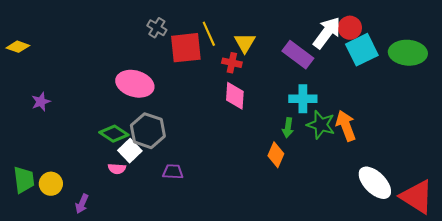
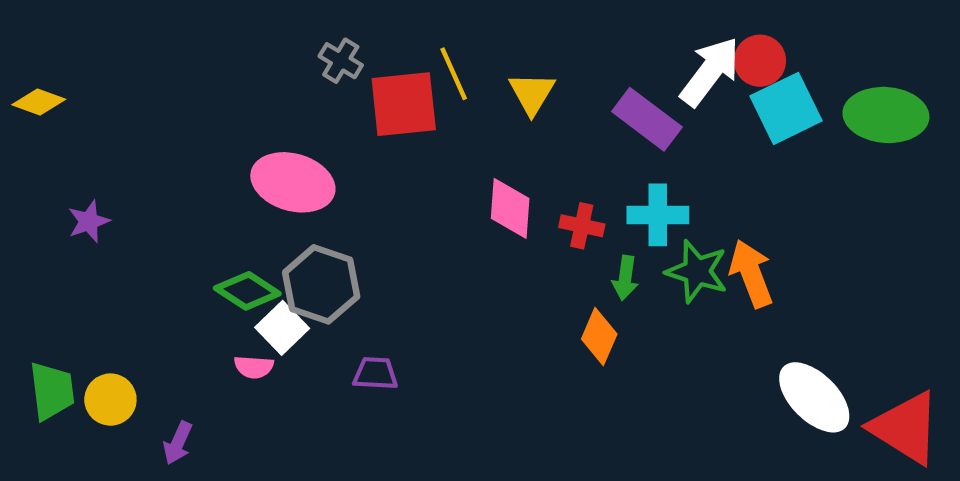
red cross: (232, 63) -> (582, 226), moved

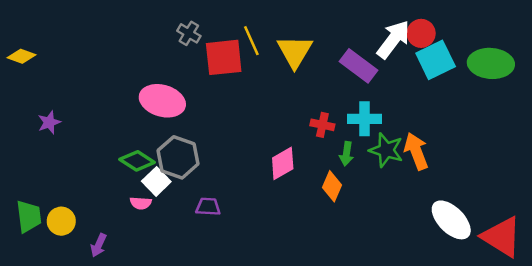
yellow triangle: (532, 93) -> (295, 51), size x1.4
pink diamond: (510, 208) -> (283, 163), moved, turned 56

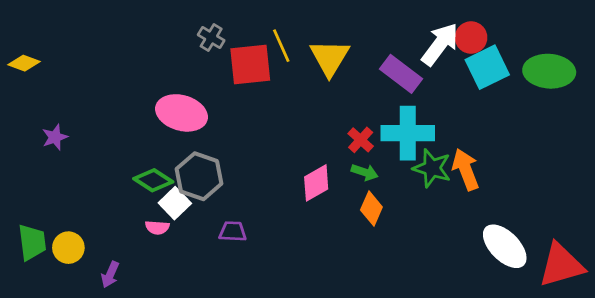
cyan cross: (365, 119) -> (408, 133), size x1.4
red cross: (322, 125) -> (361, 140), turned 30
green arrow: (346, 154) -> (365, 172), moved, turned -80
red triangle: (502, 237) -> (561, 265), turned -48

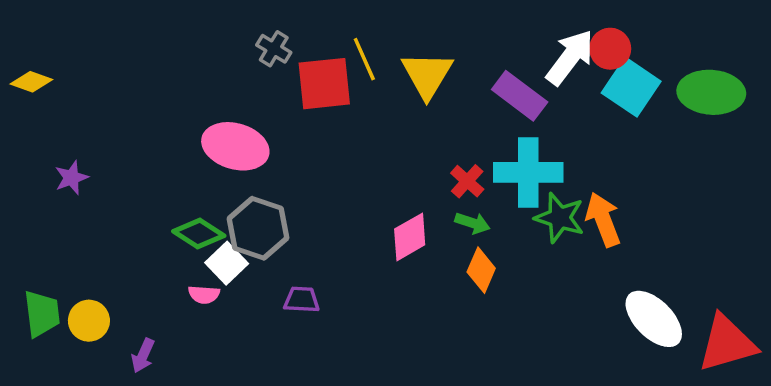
cyan square: (487, 67) -> (631, 87), turned -30

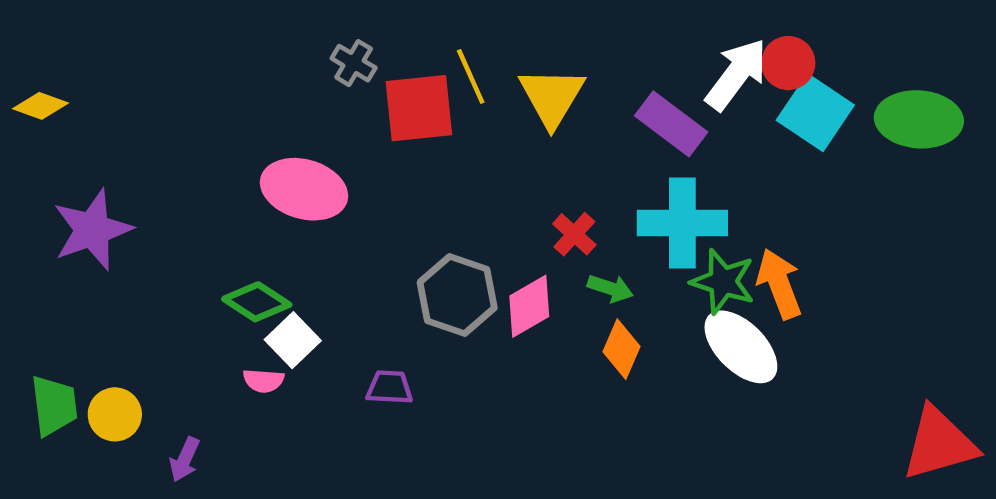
purple star: (71, 178) -> (92, 230), size x1.8
red cross: (467, 181) -> (574, 234), moved
gray hexagon: (258, 228) -> (457, 295), moved
white ellipse: (654, 319) -> (741, 347), moved

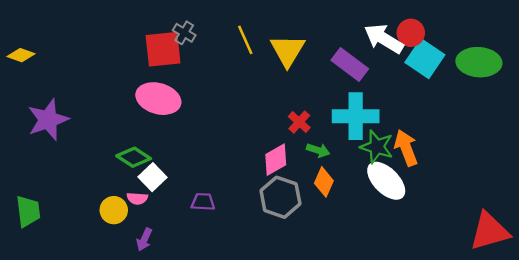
white arrow: (736, 74) -> (384, 39), turned -96
red square: (419, 108) -> (163, 49), moved
gray hexagon: (457, 295) -> (280, 197), moved
yellow circle: (115, 414) -> (114, 210), moved
purple arrow: (185, 459) -> (144, 239), moved

